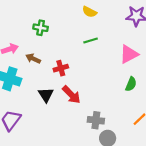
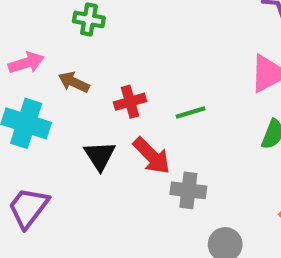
green line: (91, 41) -> (191, 112), moved
gray cross: (96, 120) -> (188, 190), moved

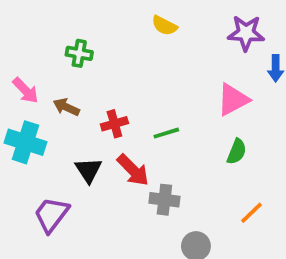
pink arrow: (26, 63) -> (26, 90), turned 64
purple trapezoid: (28, 208) -> (51, 215), moved

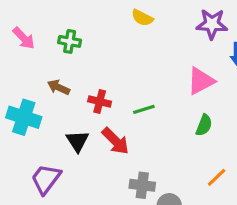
pink arrow: (26, 90) -> (24, 38), moved
red cross: (114, 124) -> (100, 101), turned 30
gray cross: (164, 200) -> (142, 185), moved

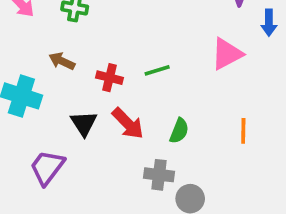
green line: (144, 109) -> (157, 70), moved
green semicircle: (204, 125) -> (179, 131), moved
orange line: (217, 177) -> (243, 131), moved, turned -45

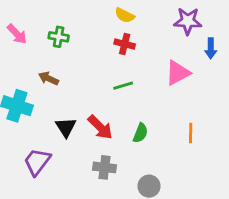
red cross: (109, 78) -> (125, 44), moved
gray cross: (159, 175) -> (105, 167), moved

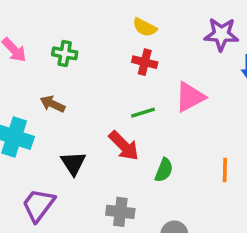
pink triangle: (178, 73) -> (190, 97), moved
red arrow: (100, 127) -> (124, 146), moved

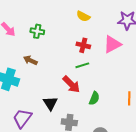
red cross: (145, 62) -> (83, 45), moved
pink triangle: (190, 97) -> (112, 44), moved
black triangle: (73, 163) -> (50, 103), moved

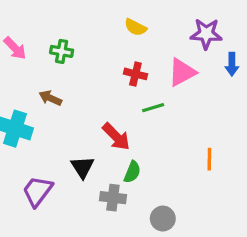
green line: (82, 65) -> (153, 108), moved
green semicircle: (94, 98) -> (132, 172), moved

